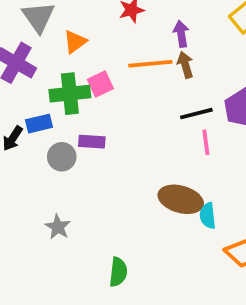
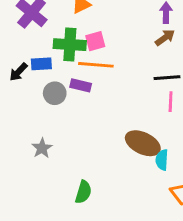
orange line: (150, 64) -> (96, 65), moved
brown arrow: (185, 65) -> (165, 38), turned 60

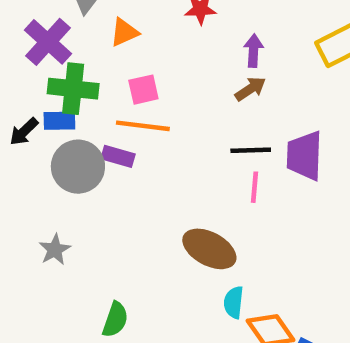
green cross: (70, 45) -> (73, 89), moved
gray circle: (55, 93) -> (78, 167), size x1.5
cyan semicircle: (162, 160) -> (234, 302), moved

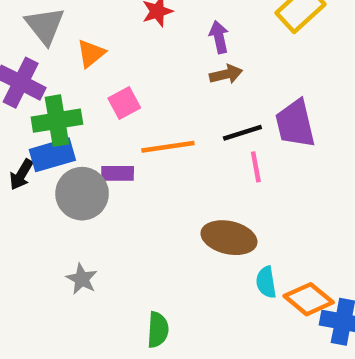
brown arrow: (250, 89) -> (226, 74), turned 36
blue rectangle: (59, 121) -> (52, 155), size x1.4
orange line: (143, 126) -> (168, 147), moved

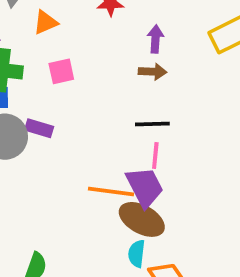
purple trapezoid: (295, 124) -> (145, 187), moved, turned 150
orange line: (168, 147) -> (111, 192), moved
brown ellipse: (229, 238) -> (142, 219), moved

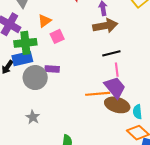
orange triangle: (45, 22) -> (45, 21), moved
brown arrow: (152, 72) -> (105, 26), size x1.6
cyan semicircle: (137, 254) -> (137, 112), moved

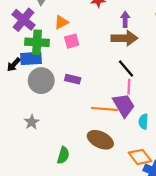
black line: (111, 53) -> (126, 69), turned 54
purple rectangle: (52, 69) -> (73, 79), moved
brown ellipse: (117, 105) -> (100, 140), moved
cyan semicircle: (137, 112) -> (143, 122), moved

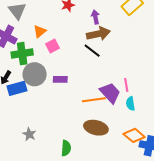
blue rectangle: (31, 58) -> (17, 88), moved
black line: (126, 69) -> (92, 51), moved
gray circle: (41, 81) -> (35, 74), moved
pink line: (129, 87) -> (126, 85), moved
gray star: (32, 122) -> (29, 134), moved

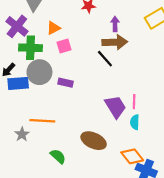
orange line: (94, 100) -> (42, 121), moved
green semicircle: (66, 148) -> (58, 156), turned -63

